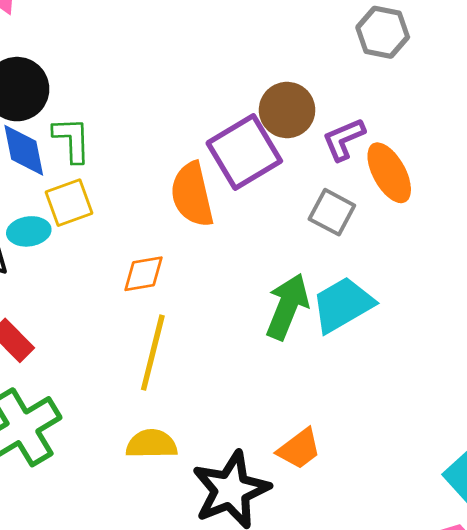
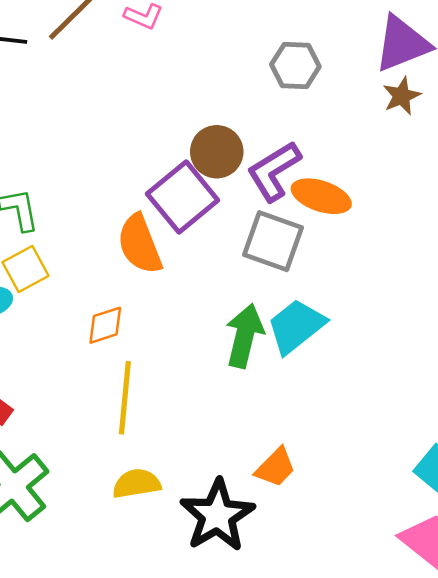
purple L-shape: (344, 139) -> (274, 171), size x1.4
orange ellipse: (389, 173) -> (321, 196), turned -34
gray square: (332, 212) -> (273, 241), size x1.4

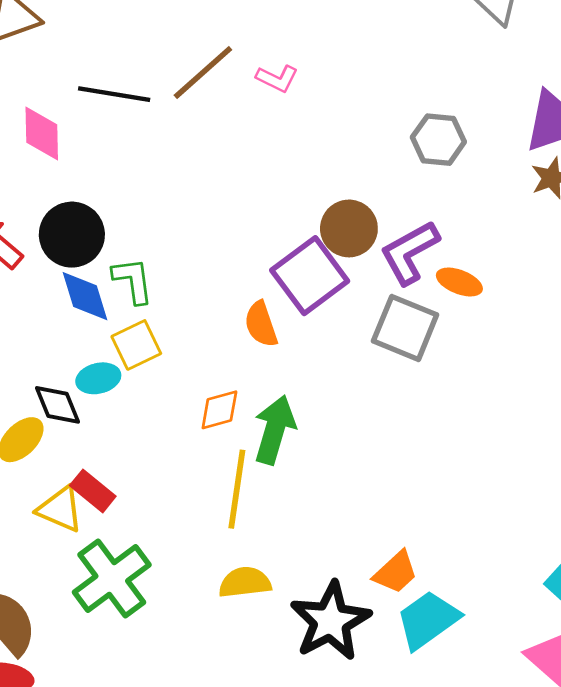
orange ellipse: (321, 196) -> (459, 282), size x0.7
orange semicircle: (140, 244) -> (261, 324), size x0.7
cyan trapezoid: (296, 326) -> (428, 620), moved
green arrow: (245, 336) -> (275, 430), moved

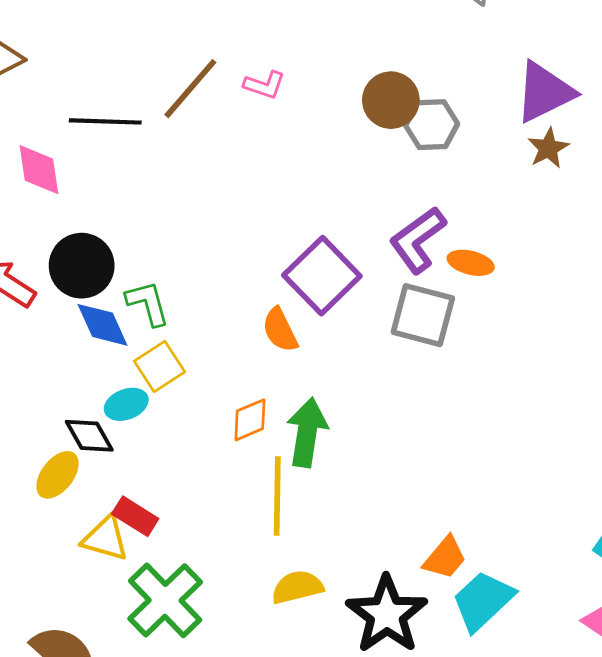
brown circle: (349, 228) -> (391, 100), moved

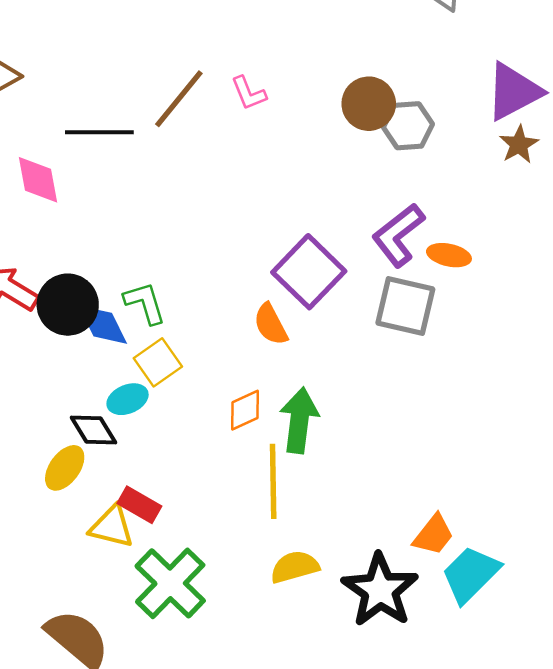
pink L-shape: (264, 85) -> (249, 93), turned 51
black circle: (82, 266) -> (68, 305), moved

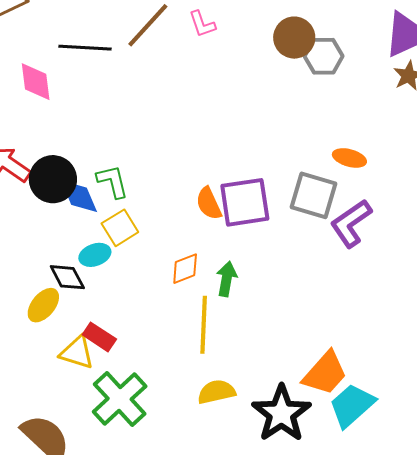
purple L-shape: (398, 235) -> (351, 223), moved
purple square: (309, 272) -> (245, 202), moved, turned 34
green arrow: (299, 420) -> (227, 279), size x0.7
orange trapezoid: (433, 535) -> (325, 373), size x1.4

